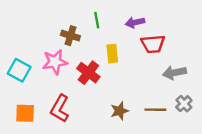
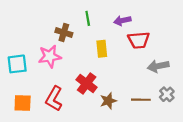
cyan square: (19, 70) -> (17, 64), turned -36
red cross: (88, 73) -> (87, 83), moved

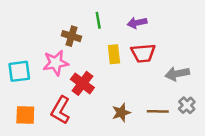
red trapezoid: (139, 40) -> (143, 53), moved
red cross: (87, 83) -> (82, 83), moved

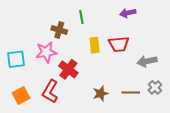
purple arrow: (137, 23) -> (128, 13), moved
orange square: (25, 115) -> (21, 96), turned -30

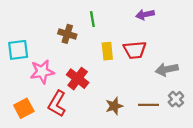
pink star: (46, 52) -> (42, 72), moved
cyan square: (16, 59) -> (18, 50), moved

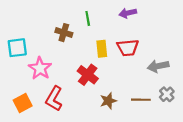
purple arrow: (145, 14) -> (128, 13), moved
pink star: (42, 72) -> (40, 68), turned -30
red cross: (78, 79) -> (88, 75), moved

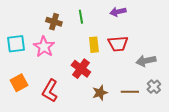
brown cross: (64, 33) -> (54, 22), moved
pink star: (40, 68) -> (44, 47), moved
orange square: (23, 103) -> (19, 83), moved

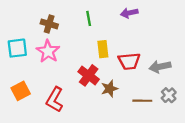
brown cross: (54, 22) -> (49, 24), moved
red trapezoid: (118, 44) -> (129, 61), moved
brown star: (100, 93) -> (109, 89), moved

